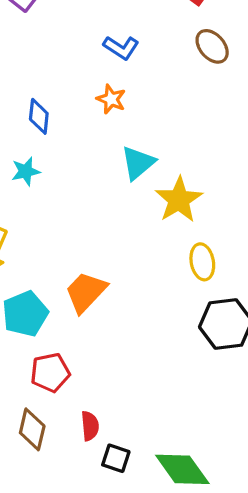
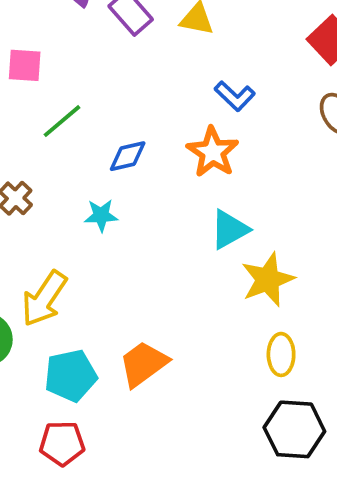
orange star: (111, 99) -> (213, 152), size x1.5
blue diamond: (39, 116) -> (128, 156), turned 60
red pentagon: (50, 373) -> (62, 443), moved

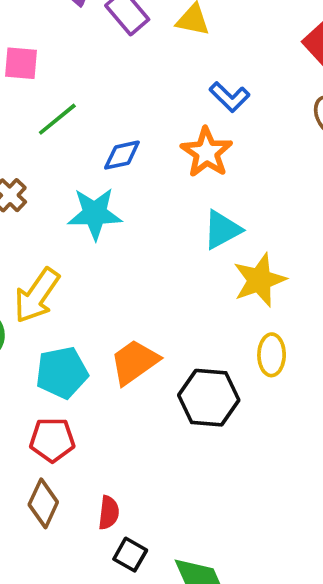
cyan star: (101, 215) -> (95, 214), size x1.6
black hexagon: (294, 429) -> (209, 398), moved

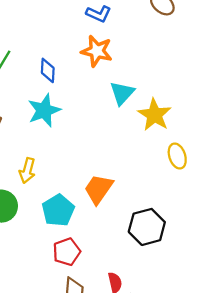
blue diamond: (122, 155) -> (48, 70), turned -55
yellow arrow: (37, 296) -> (27, 171), size x0.7
black hexagon: (209, 398) -> (147, 227), moved

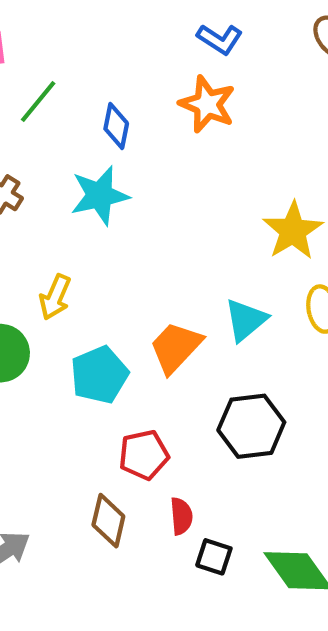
cyan triangle: (122, 93) -> (246, 320), moved
red pentagon: (67, 252) -> (144, 455), moved

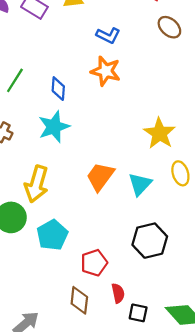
yellow arrow: (55, 297) -> (36, 184), size x1.5
orange trapezoid: (176, 347) -> (100, 177), moved
cyan pentagon: (99, 375) -> (52, 235), moved

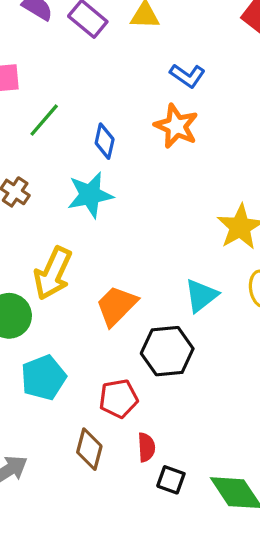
orange trapezoid: (100, 177) -> (117, 306), moved
cyan pentagon: (52, 235) -> (43, 378), moved
black hexagon: (150, 241) -> (167, 351), moved

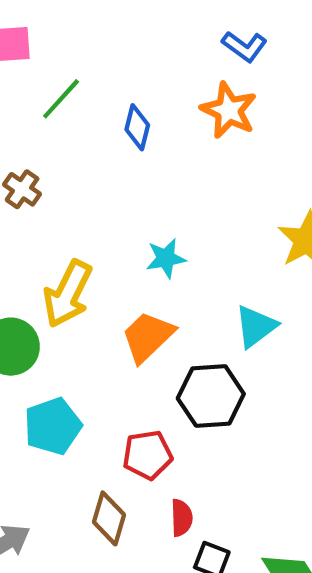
cyan star: (90, 195) -> (166, 258), moved, size x0.7

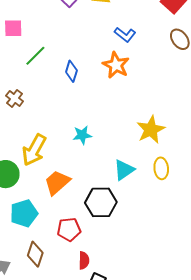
orange trapezoid: (148, 337) -> (57, 182), moved
brown diamond: (109, 518) -> (35, 254), moved

